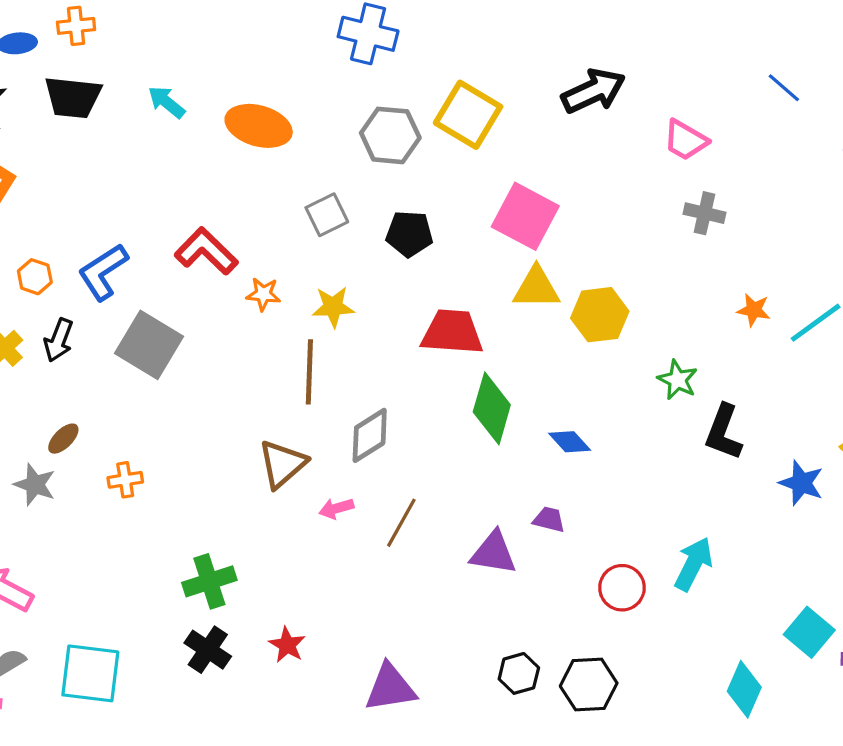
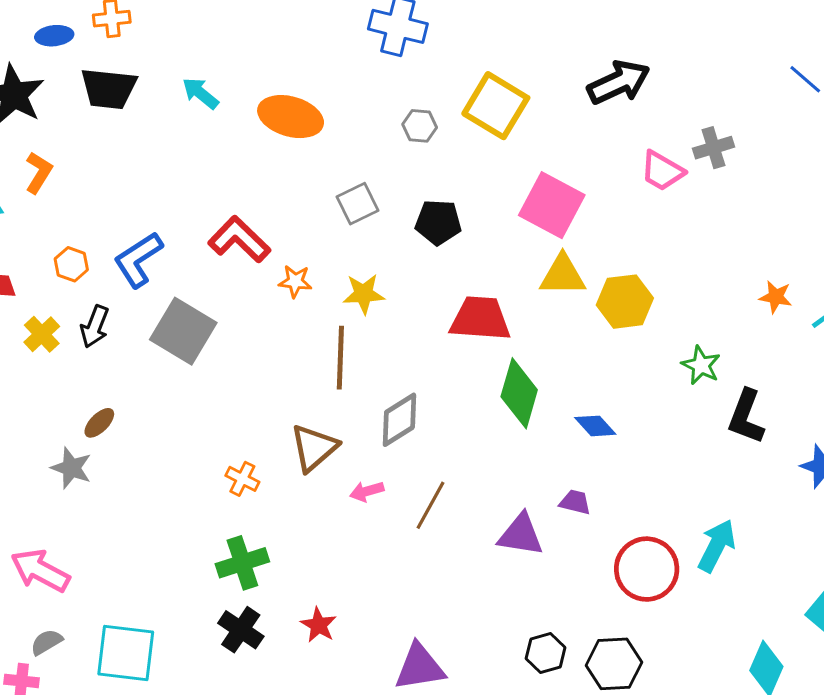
gray hexagon: (390, 135) -> (420, 126), size x0.6
pink trapezoid: (685, 140) -> (662, 171), moved
gray cross: (705, 213) -> (713, 148), moved, turned -30
orange cross: (125, 480) -> (242, 479), moved, turned 36
red circle: (622, 588) -> (647, 569), size x1.4

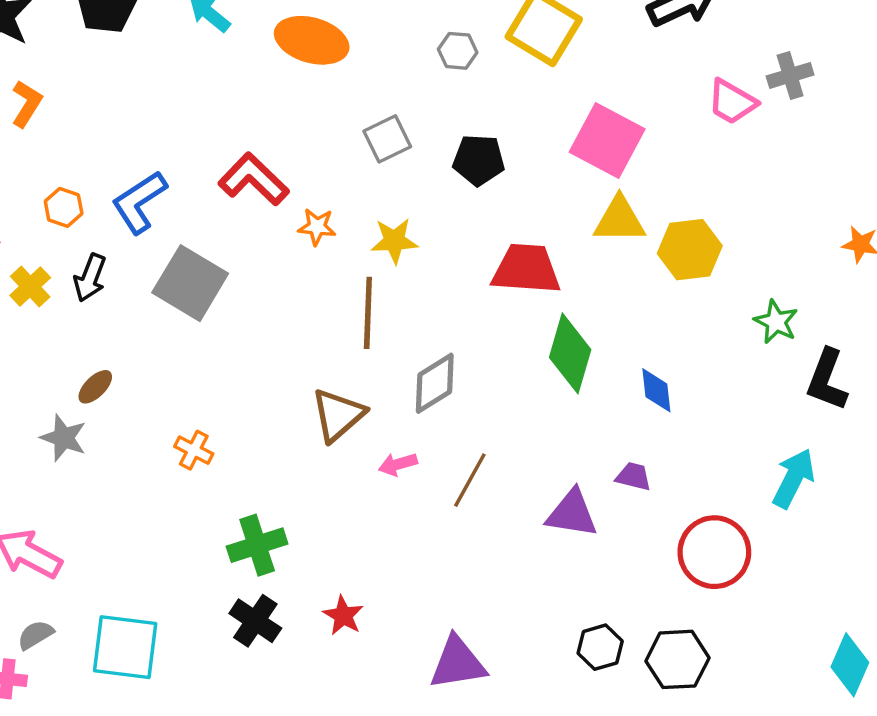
blue diamond: (595, 426) -> (656, 390), turned 36
orange cross: (242, 479) -> (194, 450), moved
cyan arrow: (717, 546) -> (794, 478), moved

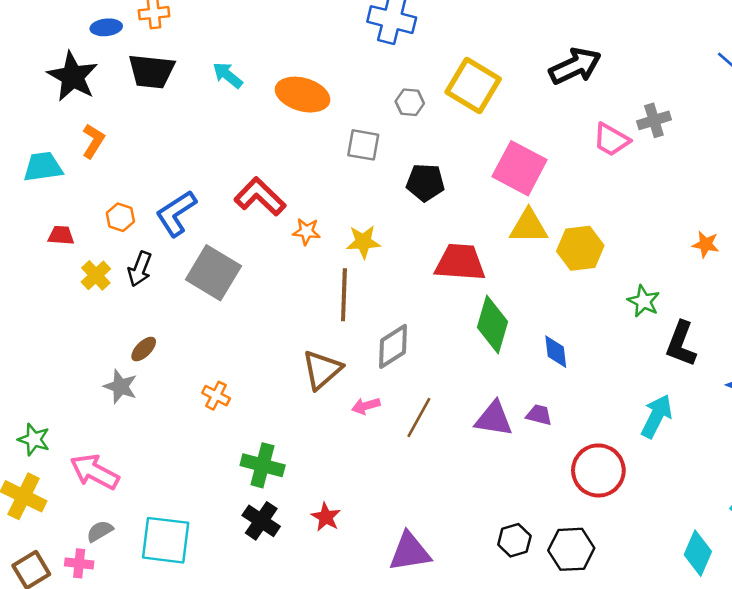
gray square: (387, 139) -> (363, 145), moved, turned 36
purple triangle: (572, 513) -> (494, 419), moved
green cross: (257, 545) -> (263, 465), turned 33

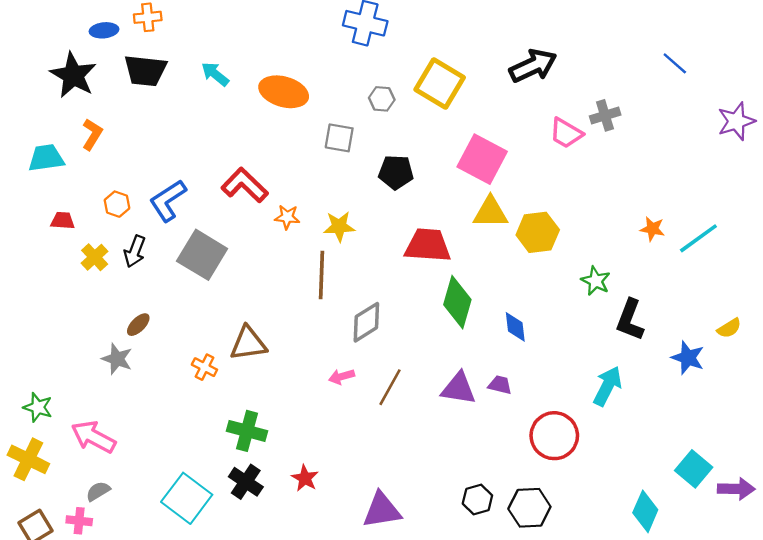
brown triangle: (322, 370) -> (248, 343), moved, turned 33
cyan square: (166, 540) -> (187, 498), moved, turned 30

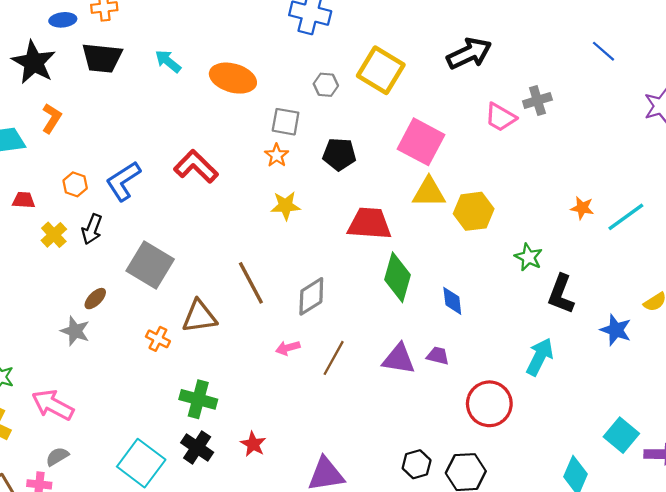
orange star: (287, 217) -> (277, 155), moved, turned 30
gray square: (202, 255) -> (150, 265), moved
brown line: (321, 275) -> (251, 283), moved, turned -30

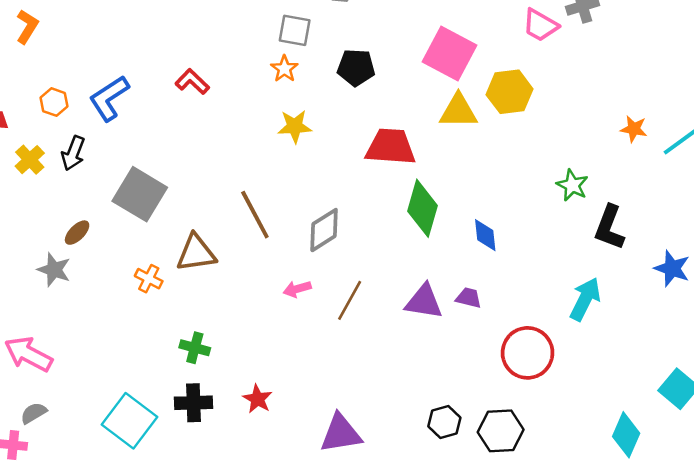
red L-shape: (196, 166) -> (192, 82), size x0.7
yellow hexagon: (474, 211) -> (510, 92), moved
green cross: (198, 399) -> (195, 348), size x0.7
black cross: (197, 447) -> (194, 403), turned -36

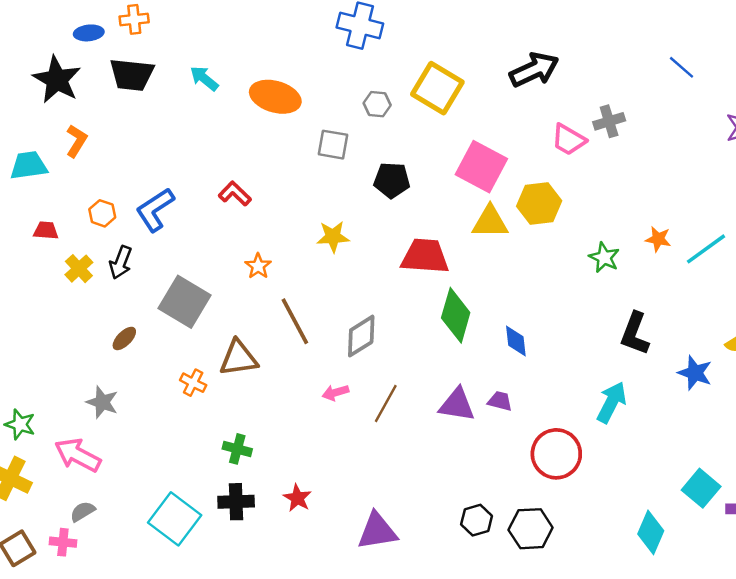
orange star: (284, 69) -> (258, 266), moved
green star: (572, 185) -> (604, 257), moved
gray star: (54, 270) -> (102, 402), moved

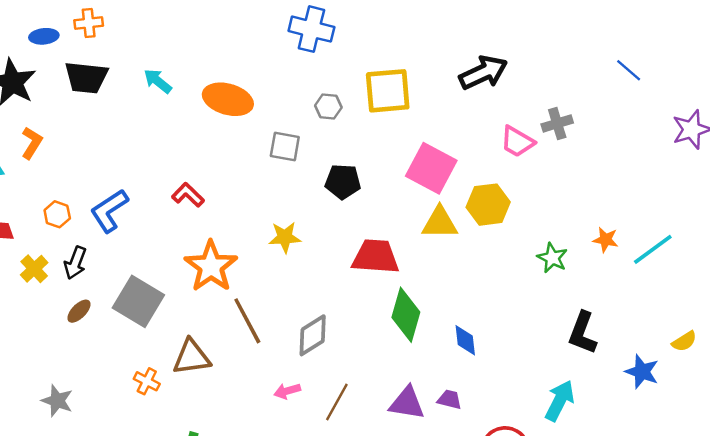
yellow square: (437, 88) -> (388, 91), turned -36
orange star: (258, 266) -> (211, 266), size x2.0
brown ellipse: (124, 338) -> (79, 311), moved

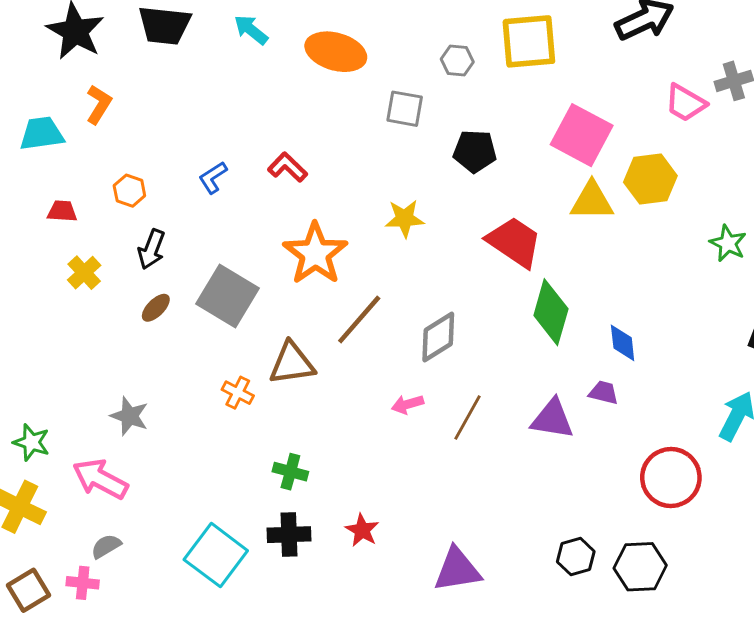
blue L-shape: (109, 211) -> (213, 178), moved, size x0.6
red trapezoid: (376, 257) -> (514, 242), turned 30
yellow cross: (34, 269) -> (84, 273), moved
brown line: (247, 321) -> (359, 319), turned 69
purple trapezoid: (449, 399) -> (604, 393), moved

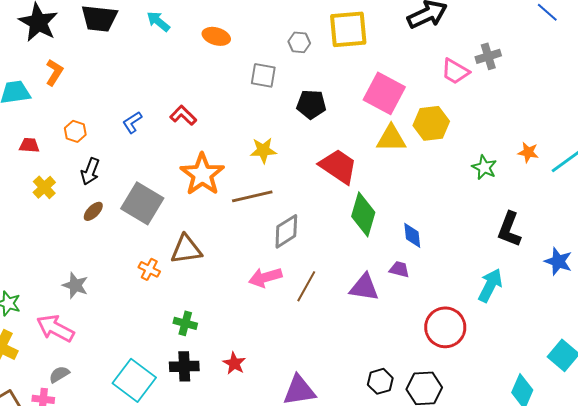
orange ellipse: (336, 52) -> (216, 36), size x0.7
brown line: (359, 319) -> (252, 196), moved, turned 36
pink arrow: (407, 404) -> (265, 277), size x1.5

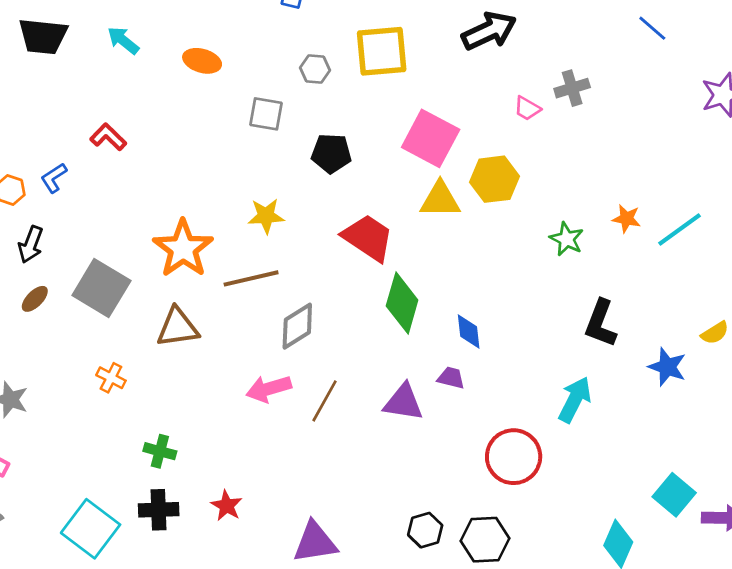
pink trapezoid: (455, 71) -> (527, 108), size x0.7
red L-shape: (183, 115) -> (108, 137), moved
blue L-shape: (132, 122) -> (54, 178), moved
brown triangle: (186, 249) -> (178, 327), moved

